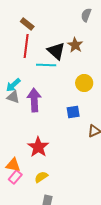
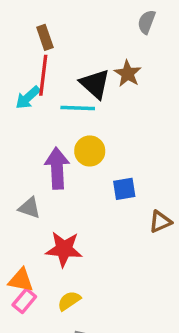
brown rectangle: (27, 24) -> (45, 37), turned 32
yellow circle: (84, 83) -> (90, 151), moved
cyan arrow: (13, 85) -> (28, 98), moved
gray triangle: (13, 97) -> (29, 208), moved
red star: (38, 147) -> (64, 249), turned -30

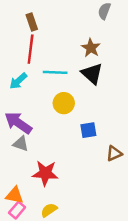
black triangle: (95, 84) -> (92, 74), moved
cyan arrow: (28, 98) -> (18, 81), moved
purple arrow: (57, 168) -> (18, 123), moved, turned -52

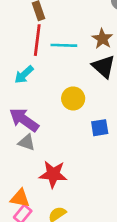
cyan line: (55, 72) -> (64, 45), moved

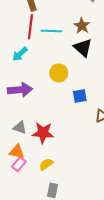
purple arrow: (24, 120) -> (20, 90), turned 140
gray triangle: (27, 142) -> (20, 127), moved

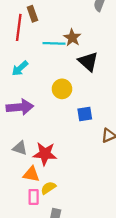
brown star: (82, 26) -> (72, 38), moved
red line: (30, 27) -> (19, 27), moved
orange triangle: (17, 152) -> (31, 174), moved
pink rectangle: (19, 164) -> (34, 197), moved, turned -40

